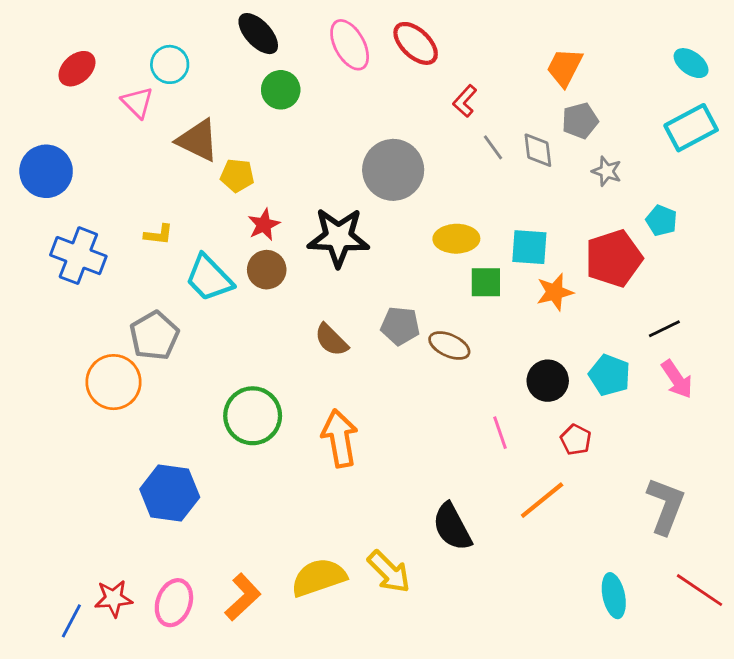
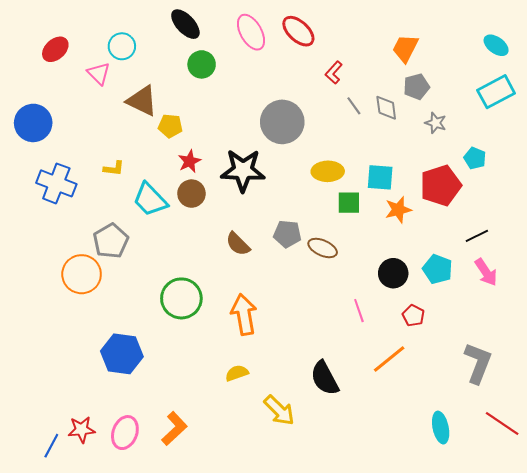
yellow semicircle: (319, 577) -> (237, 373), moved, size x0.6

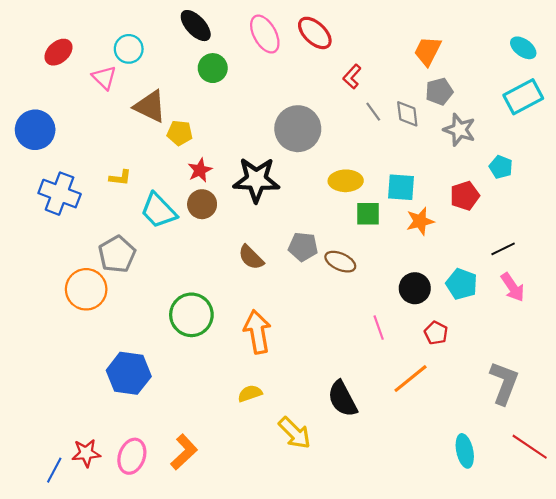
gray star: (436, 123) -> (459, 130), size x1.4
red pentagon: (441, 185) -> (465, 196), size x0.7

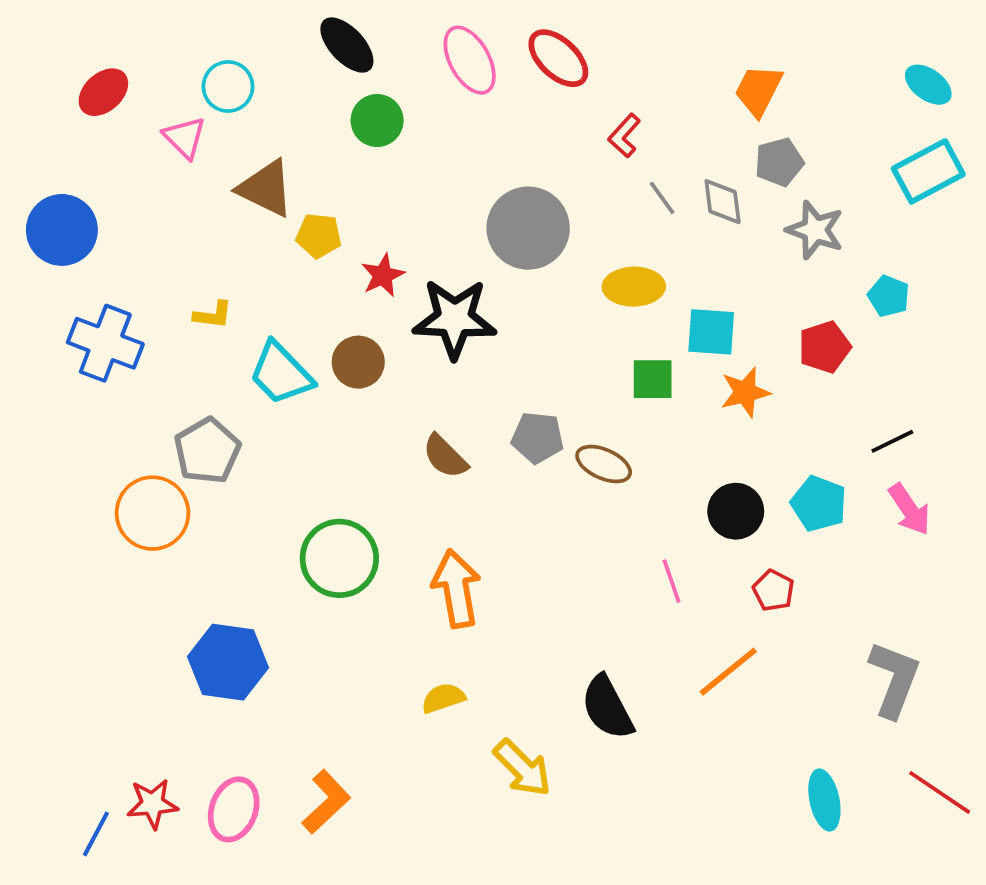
red star: (200, 170) -> (383, 275), moved
yellow ellipse: (346, 181) -> (634, 287), moved

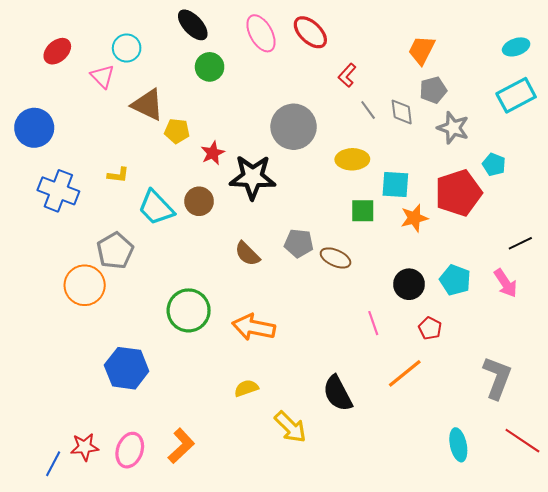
cyan ellipse: (928, 85) -> (516, 47), turned -55
red pentagon: (824, 347) -> (458, 193), size x1.6
black line: (892, 441) -> (520, 243), moved
orange arrow: (456, 589) -> (254, 327), turned -69

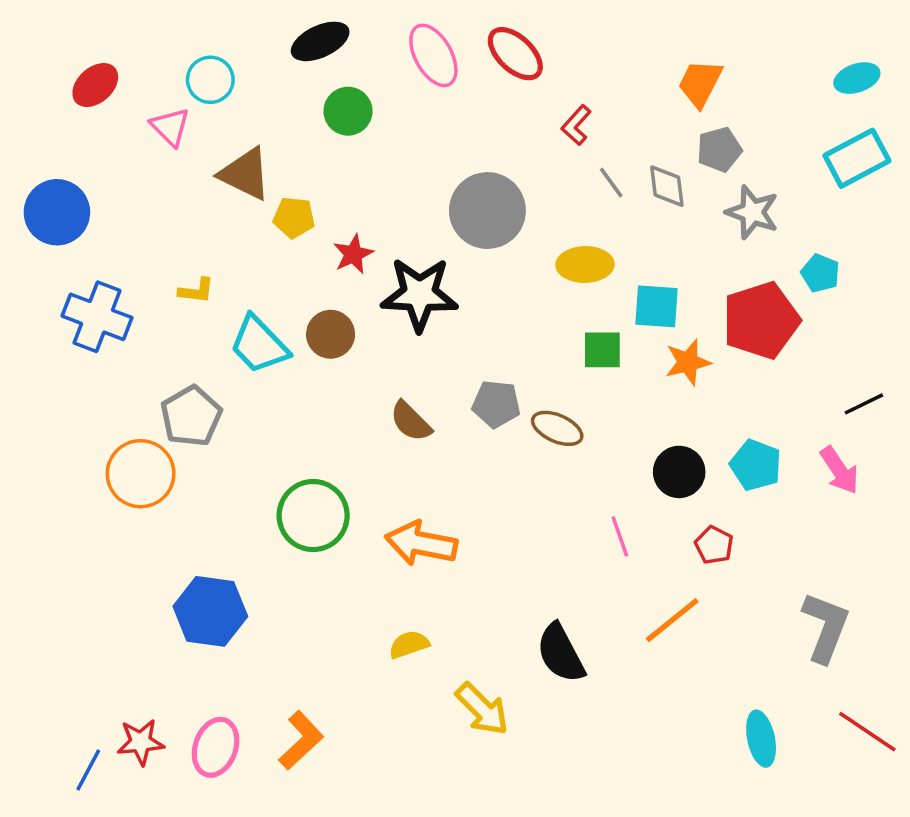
black ellipse: (193, 25) -> (320, 41), turned -72

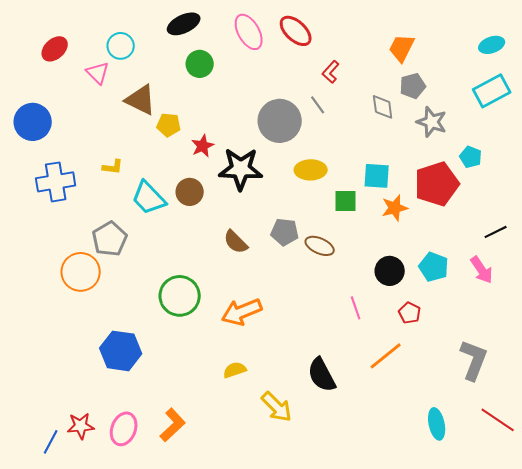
gray line: (611, 183) -> (318, 105), moved
yellow ellipse: (585, 265) -> (311, 170), moved
blue cross: (97, 317) -> (56, 182), turned -30
orange arrow: (421, 543) -> (242, 312), turned -33

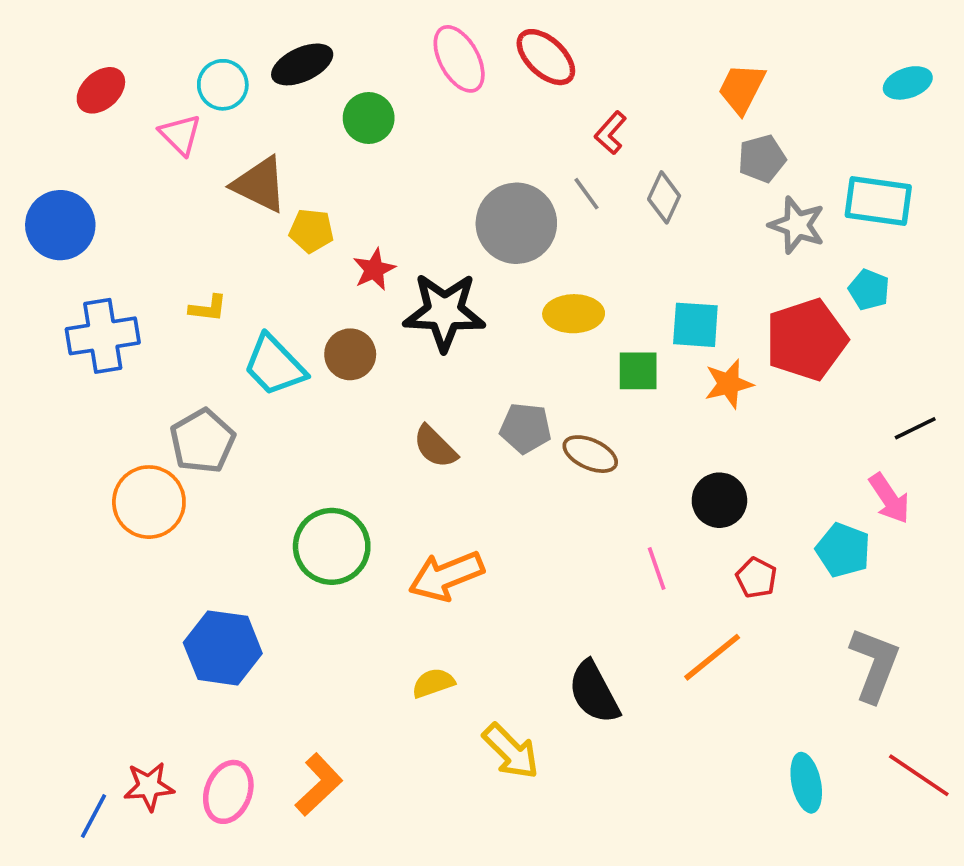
black ellipse: (184, 24) -> (302, 64), moved
cyan rectangle: (492, 91) -> (878, 201), moved, turned 36
gray diamond: (383, 107) -> (664, 197), moved, turned 32
cyan pentagon: (434, 267) -> (843, 550), moved

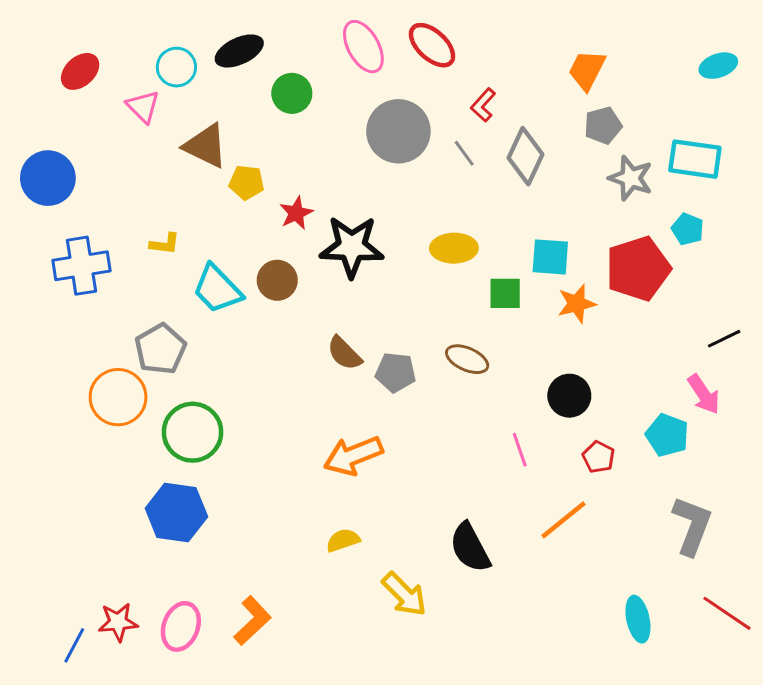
gray diamond: (664, 197) -> (526, 156), size x1.4
gray circle: (516, 223) -> (398, 131), moved
gray pentagon: (526, 428) -> (396, 372), moved
green circle: (332, 546) -> (193, 432), moved

